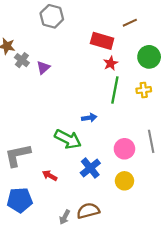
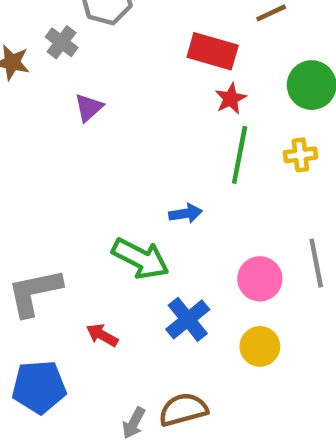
gray cross: (22, 60) -> (62, 42), moved

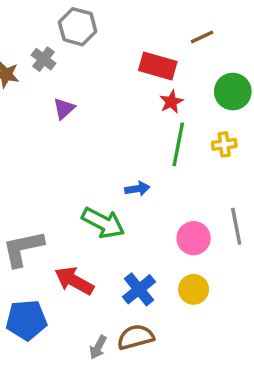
blue cross: (188, 319) -> (139, 289), moved
red arrow: (102, 335) -> (74, 281), size x1.6

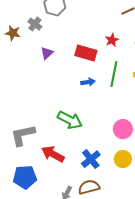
red rectangle: (158, 66) -> (86, 53), moved
red star: (171, 102) -> (112, 40), moved
blue arrow: (137, 189) -> (88, 82), moved

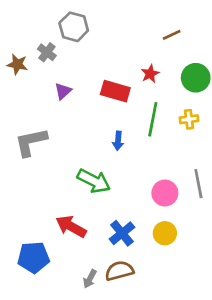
blue arrow: (88, 82) -> (118, 141), moved, turned 104
gray L-shape: (23, 135) -> (31, 142), moved

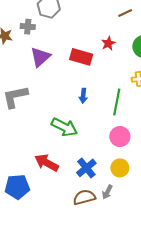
gray cross: (47, 52) -> (28, 27), turned -32
purple triangle: (63, 91) -> (40, 57), size x1.5
green line: (153, 119) -> (117, 102), moved
gray arrow: (90, 279) -> (107, 192), moved

